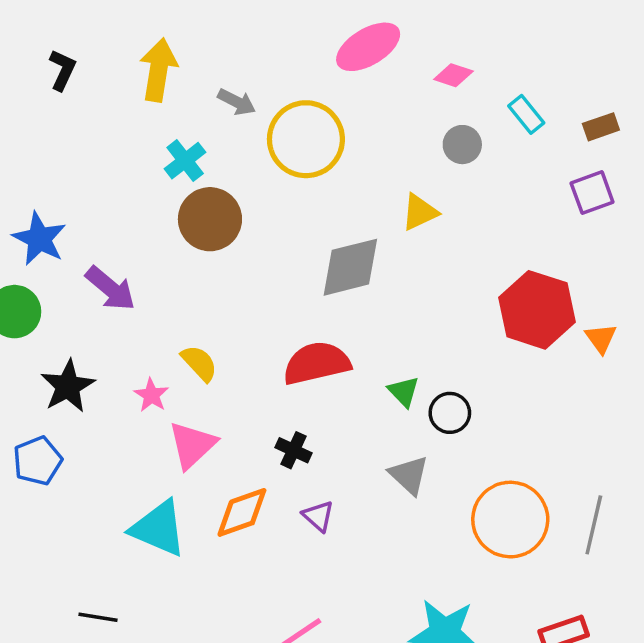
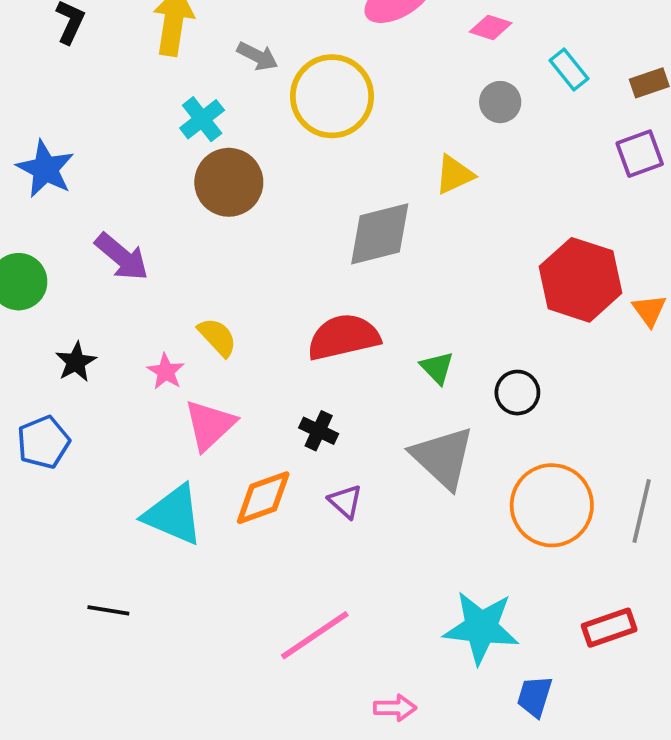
blue star: (39, 239) -> (45, 169), moved
black star: (68, 386) -> (76, 362), size x0.7
black circle: (450, 413) -> (517, 393), moved
gray triangle: (409, 475) -> (443, 457), size x1.5

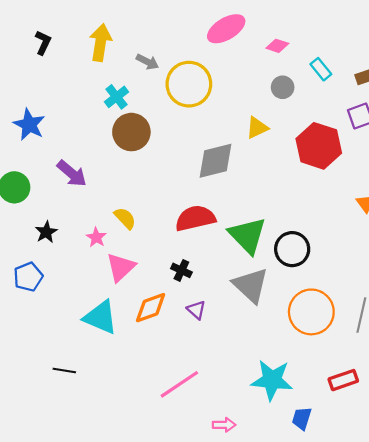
red hexagon: (580, 280) -> (319, 146), moved
green triangle: (437, 368) -> (247, 235), size x2.0
black circle: (517, 393) -> (292, 249), size x1.4

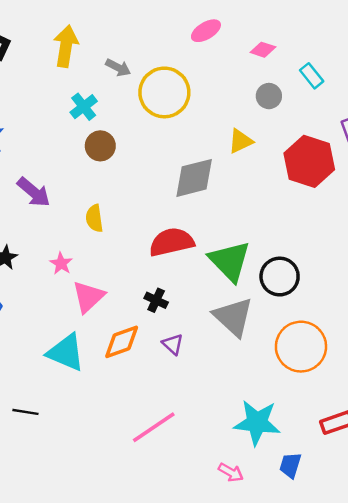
pink ellipse: (226, 29) -> (206, 31), size x0.7
brown circle: (131, 132) -> (100, 146), size x0.7
yellow semicircle: (125, 218) -> (94, 218), moved, turned -145
pink arrow: (224, 425) -> (231, 472), moved, turned 30

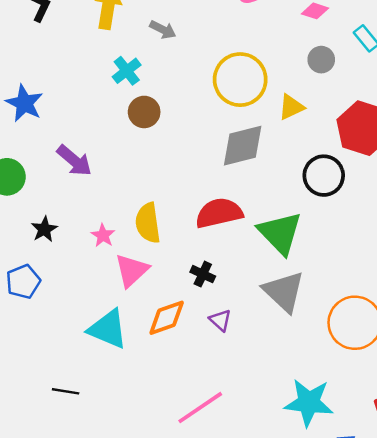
yellow circle: (164, 92) -> (240, 80), moved
yellow semicircle: (94, 218) -> (148, 223), moved, size x1.4
black circle: (280, 277) -> (324, 176), moved

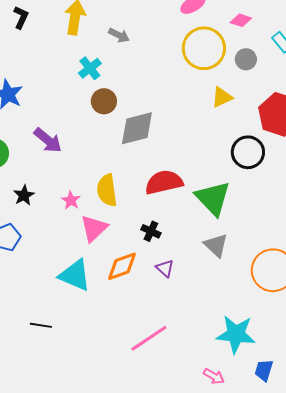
yellow circle: (240, 80) -> (204, 48), moved
gray diamond: (243, 146) -> (137, 128), moved
gray triangle: (284, 292) -> (216, 245), size x0.7

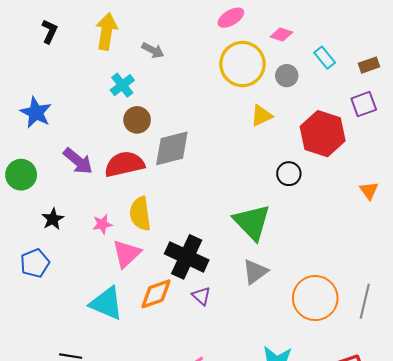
black circle: (248, 152) -> (289, 174), size x0.7
red semicircle: (164, 182) -> (124, 164), moved
pink star: (71, 200) -> (102, 224), turned 30
black cross: (151, 231) -> (187, 257), size x2.0
gray triangle: (216, 245) -> (255, 272), turned 40

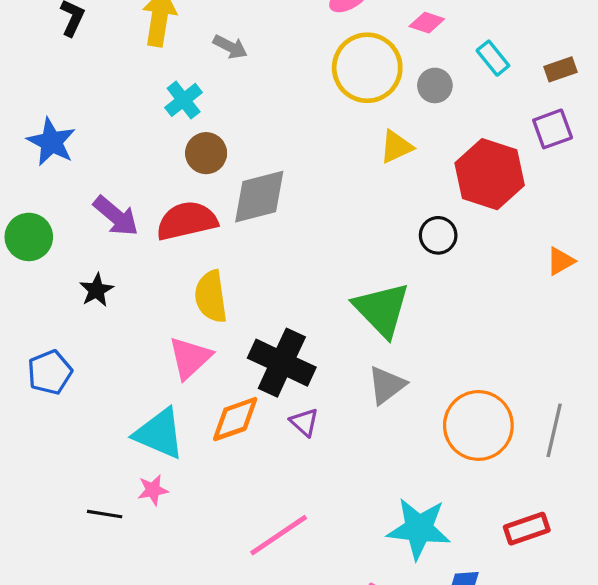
orange triangle: (369, 191) -> (561, 261), turned 36
black star: (53, 219) -> (96, 290), moved
pink star: (102, 224) -> (153, 490), moved

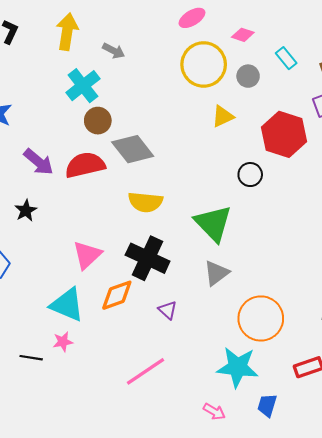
cyan cross: (184, 100) -> (83, 86), size x1.4
gray diamond: (259, 197) -> (133, 149), turned 66
yellow semicircle: (211, 297) -> (145, 202), moved, turned -76
purple triangle: (304, 422) -> (168, 310), moved
orange circle: (478, 425) -> (261, 318), moved

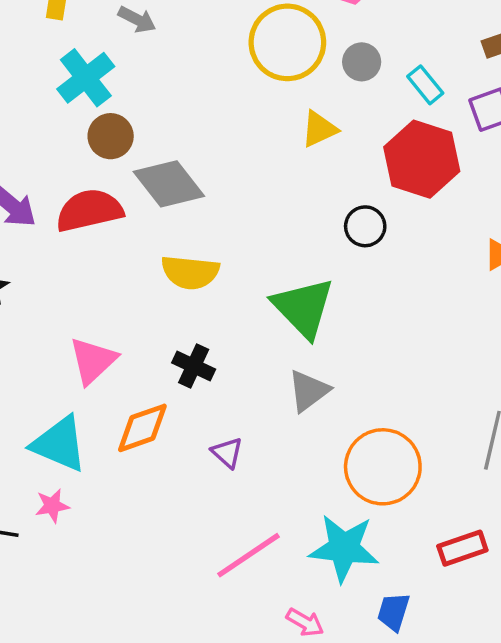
cyan rectangle: (286, 58) -> (425, 85), moved
black cross: (148, 258) -> (194, 366), size x0.6
pink line: (145, 371) -> (248, 555), moved

